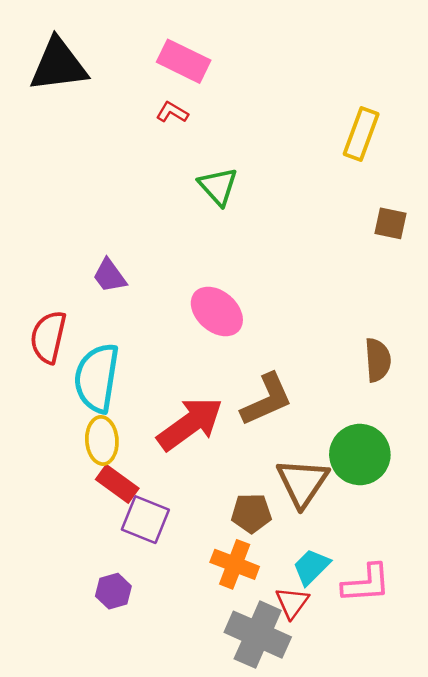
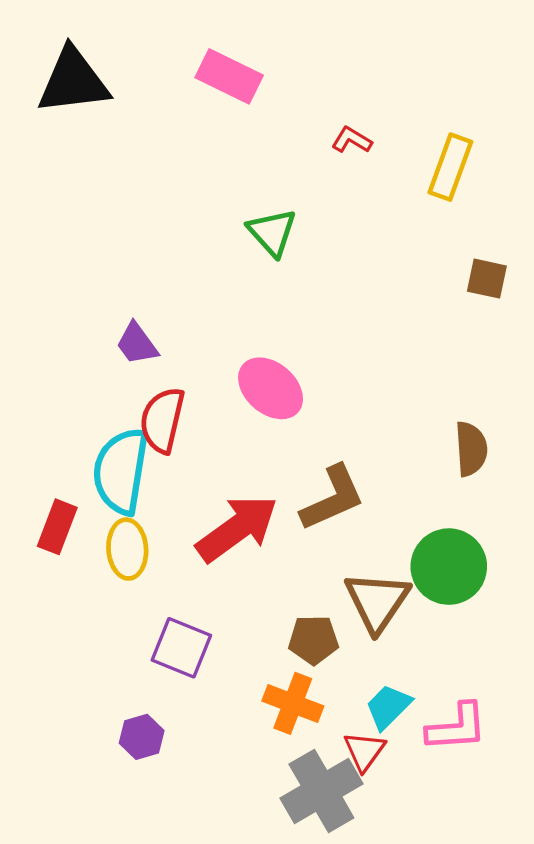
red L-shape: (172, 112) -> (352, 140), moved
red semicircle: (48, 337) -> (162, 420), moved
red rectangle: (117, 484) -> (57, 527), moved, turned 75
gray cross: (258, 635) -> (321, 791), turned 36

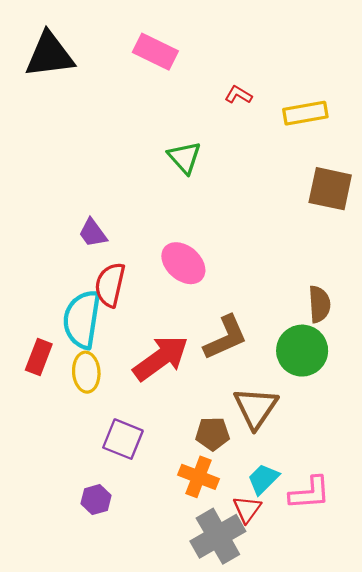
yellow rectangle: (450, 167) -> (305, 113), turned 60
brown square: (487, 279) -> (330, 189), size x1.6
green circle: (449, 567) -> (302, 351), moved

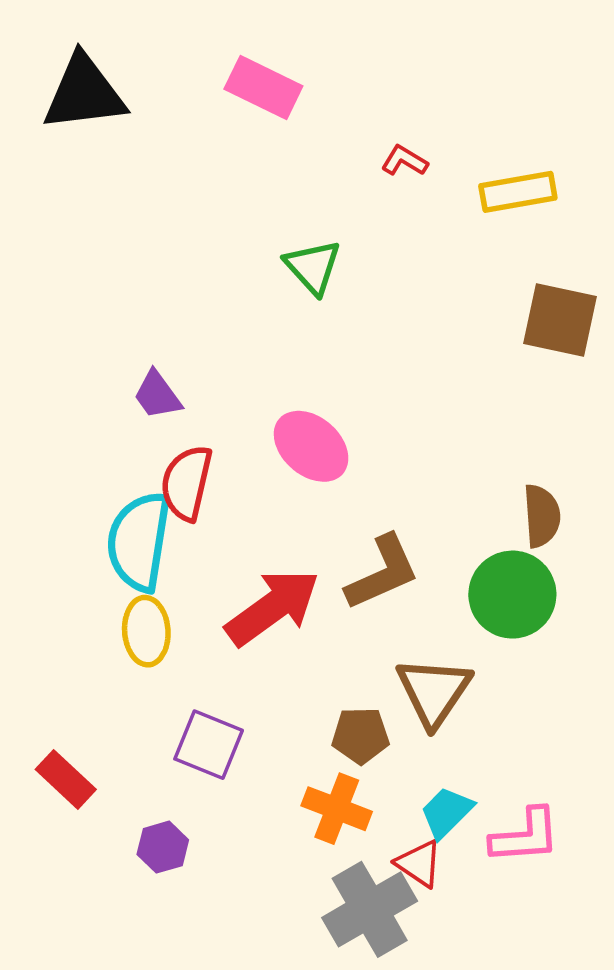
red rectangle: (39, 357) -> (66, 779), moved, turned -68
red triangle: (247, 509) -> (419, 864), turned -32

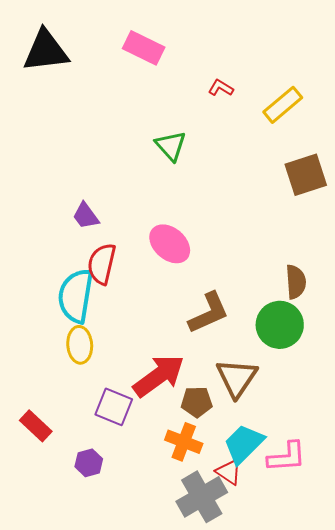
yellow rectangle: (518, 192) -> (283, 105), turned -30
brown square: (560, 320) -> (306, 175), turned -30
red arrow: (273, 607) -> (159, 376), moved
cyan trapezoid: (447, 812) -> (244, 444), size x1.4

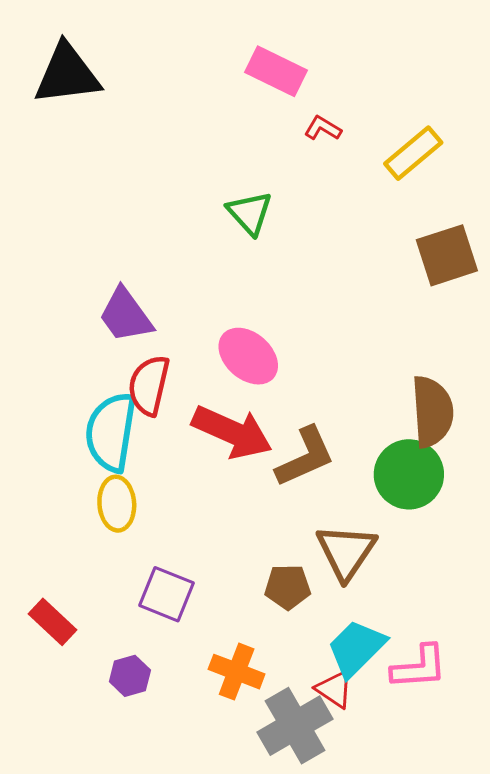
pink rectangle: (144, 48) -> (276, 71), moved
purple trapezoid: (86, 216) -> (126, 315), size x1.4
brown semicircle: (296, 282) -> (432, 412), size x1.4
red arrow: (159, 376) -> (232, 432), moved, turned 60
orange cross: (184, 442) -> (237, 672), moved

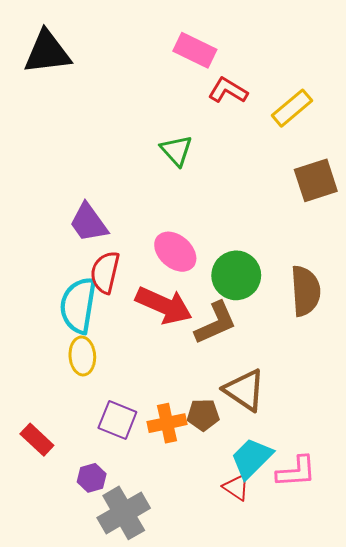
red L-shape: (323, 128) -> (228, 91), size x1.5
green circle: (409, 474) -> (236, 275), moved
brown triangle: (346, 552) -> (244, 390), turned -30
orange cross: (237, 672) -> (167, 423), moved, turned -33
gray cross: (295, 726) -> (124, 513), moved

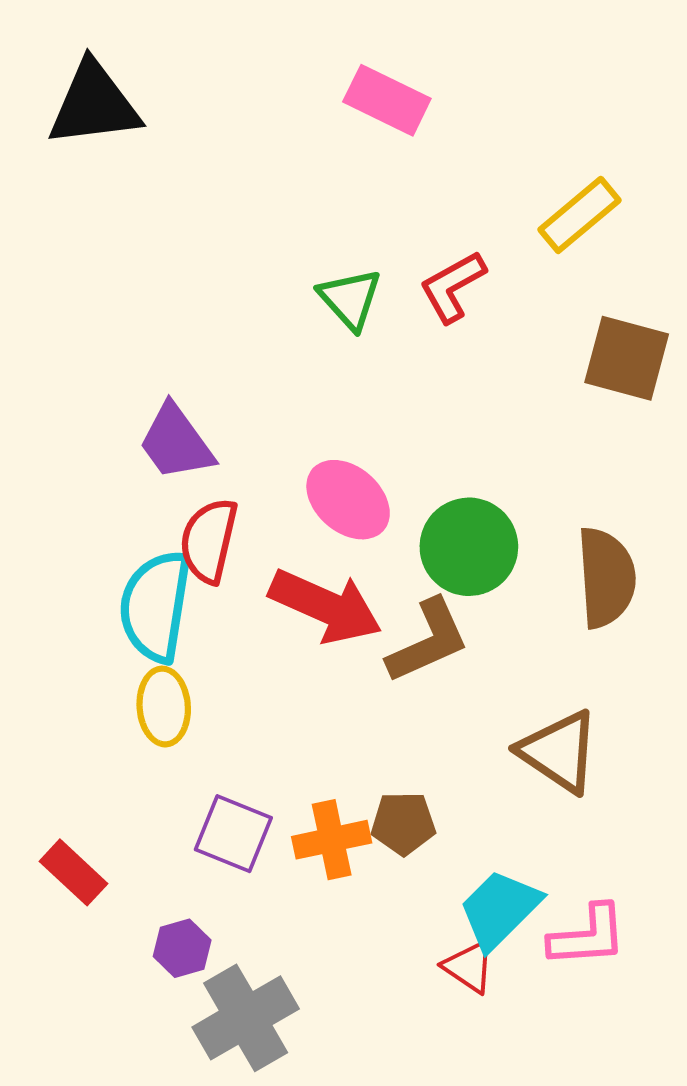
red L-shape: (228, 91) -> (453, 287), moved, turned -60
brown square: (316, 180) -> (627, 358), turned 33
brown triangle: (244, 390) -> (559, 752), moved

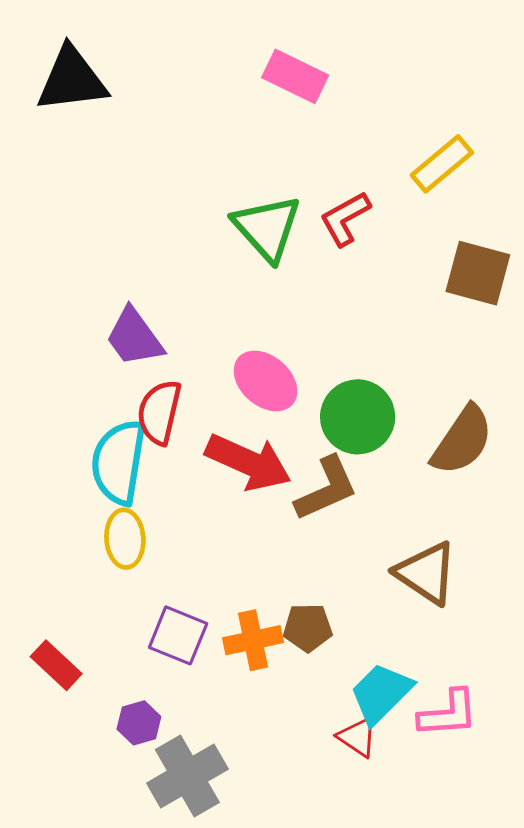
green triangle: (350, 299) -> (267, 228), size x1.4
brown semicircle: (606, 577) -> (462, 440), turned 38

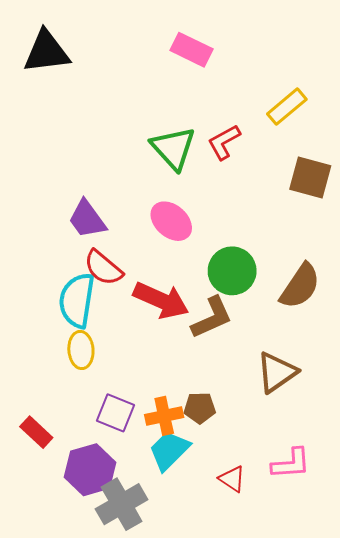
pink ellipse: (265, 381) -> (171, 221), moved
red semicircle: (159, 412) -> (103, 268), turned -63
brown triangle: (426, 573) -> (277, 372), turned 51
cyan trapezoid: (381, 693) -> (169, 450), moved
purple hexagon: (139, 723) -> (90, 470), size x1.8

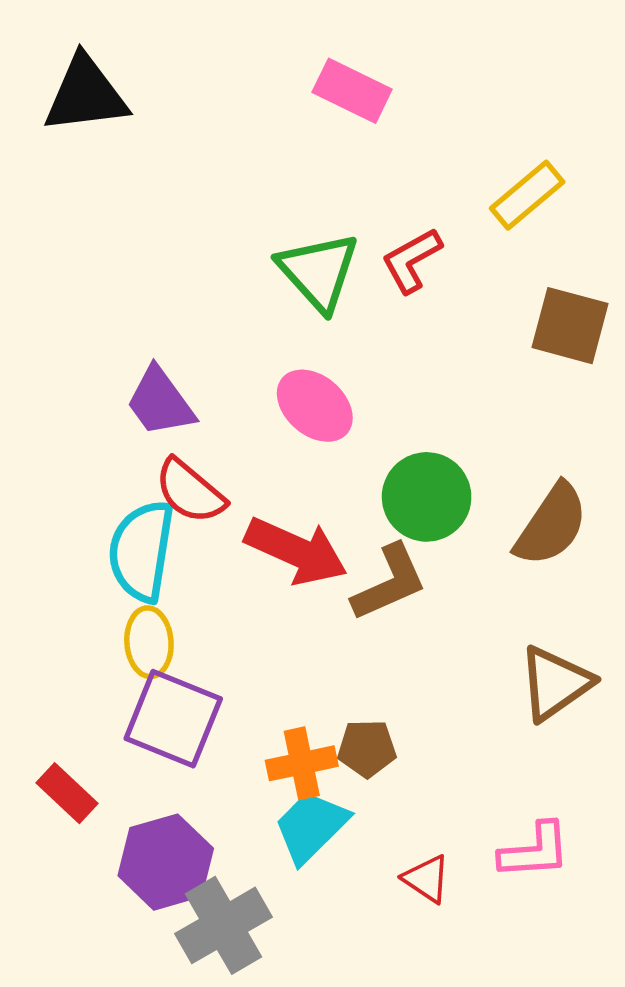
brown triangle: (277, 372) -> (555, 683), moved
purple square: (115, 413) -> (173, 719), moved, size x1.4

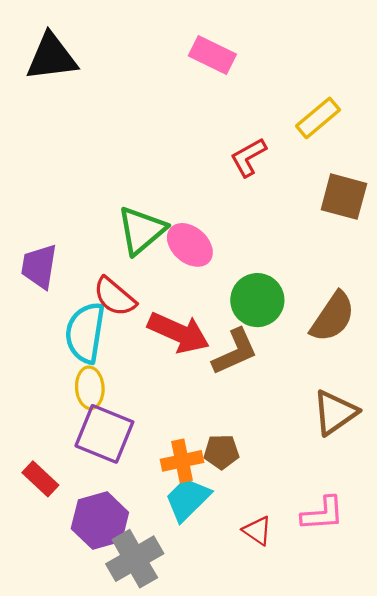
green triangle: (318, 272) -> (142, 230), moved, turned 32
purple trapezoid: (160, 402) -> (39, 266), moved, turned 45

